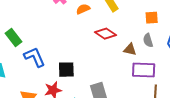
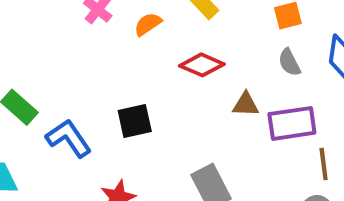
brown triangle: (130, 49) -> (246, 104), moved
black square: (66, 70) -> (135, 121), moved

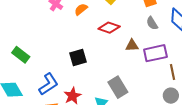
blue L-shape: (69, 138) -> (48, 84), moved, turned 95

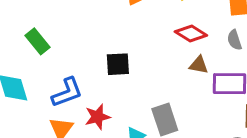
red diamond: (109, 28) -> (191, 33), moved

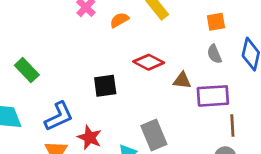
red diamond: (191, 33) -> (149, 62), moved
red star: (97, 117) -> (90, 138), turned -30

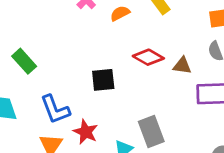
brown triangle: (182, 80) -> (182, 66), moved
blue L-shape: (59, 116) -> (55, 109), turned 92

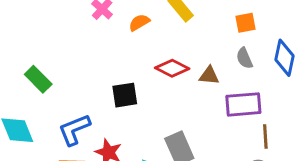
blue L-shape: (55, 109) -> (74, 130), turned 92

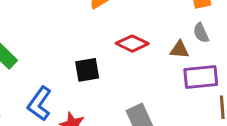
brown triangle: (209, 76) -> (179, 50), moved
blue L-shape: (74, 130) -> (39, 104), turned -32

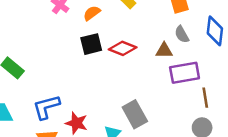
black square: (87, 70) -> (91, 44), moved
blue L-shape: (39, 104) -> (46, 107), turned 44

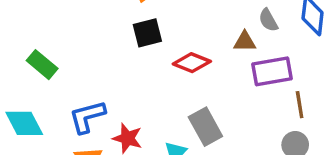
red diamond: (123, 48) -> (192, 63), moved

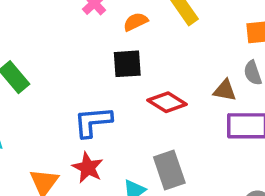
blue L-shape: (87, 117) -> (93, 122), moved

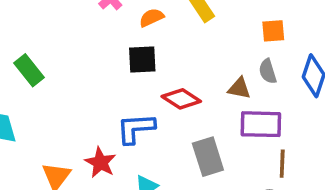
blue L-shape: (93, 122) -> (136, 128), moved
gray rectangle: (169, 170) -> (208, 157), moved

